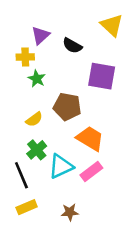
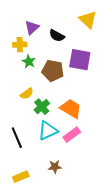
brown pentagon: (67, 107) -> (53, 71), moved
green cross: (37, 150) -> (42, 107), moved
yellow rectangle: (27, 207) -> (21, 177), moved

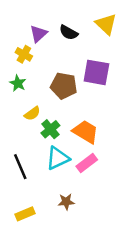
black semicircle: (57, 36) -> (69, 33), moved
yellow cross: (20, 45) -> (24, 54), turned 32
green star: (29, 62) -> (18, 83), moved

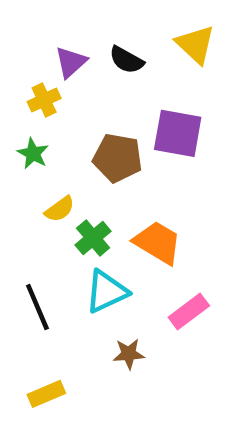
yellow cross: (24, 54) -> (44, 100), turned 35
pink rectangle: (87, 163) -> (189, 311), moved
brown star: (66, 202) -> (129, 354), moved

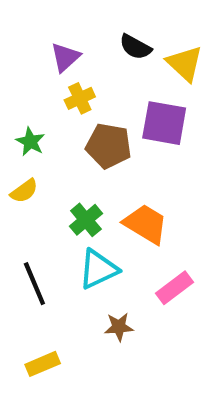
yellow triangle: (195, 44) -> (185, 63), moved
black semicircle: (126, 60) -> (135, 47), moved
yellow cross: (44, 100) -> (80, 98), moved
yellow semicircle: (60, 209) -> (24, 191), moved

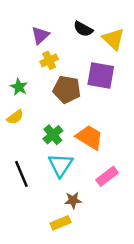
cyan triangle: (98, 269) -> (60, 165), turned -32
yellow rectangle: (43, 364) -> (60, 223), moved

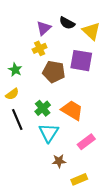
purple triangle: (40, 35) -> (44, 28), moved
black line: (21, 174) -> (17, 119), moved
yellow rectangle: (60, 223) -> (79, 179), moved

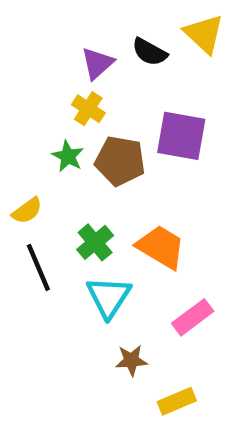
yellow triangle: (91, 31) -> (204, 34), moved
yellow cross: (40, 48) -> (88, 109), turned -32
green star: (15, 70) -> (68, 156), moved

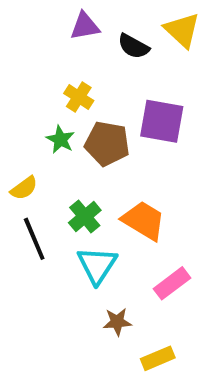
purple triangle: (97, 63) -> (85, 26), moved, turned 32

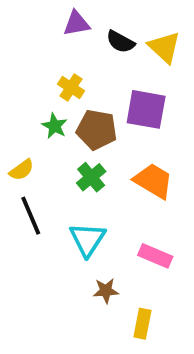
yellow triangle: (182, 30) -> (164, 47), moved
green cross: (85, 217) -> (91, 177), moved
orange trapezoid: (144, 221) -> (153, 181), moved
pink rectangle: (172, 283) -> (155, 256), turned 60
yellow rectangle: (158, 358) -> (142, 324), turned -56

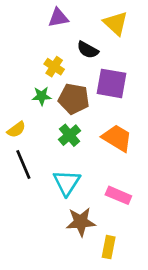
black semicircle: (120, 42) -> (88, 50), moved
yellow triangle: (164, 47) -> (116, 23), moved
green star: (55, 126) -> (42, 96), turned -30
brown star: (106, 291) -> (81, 222), size x1.5

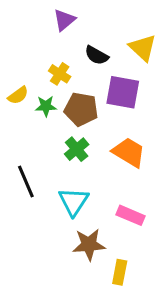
purple triangle: (58, 18) -> (64, 20), turned -30
yellow triangle: (116, 23) -> (143, 48), moved
yellow semicircle: (16, 130) -> (18, 95), moved

